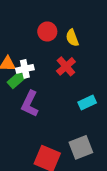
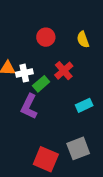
yellow semicircle: (72, 38) -> (83, 39), moved
green rectangle: (16, 80) -> (41, 84), moved

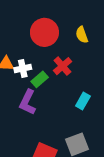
red circle: (46, 37) -> (44, 32), size x1.5
cyan rectangle: (84, 105) -> (83, 101), turned -35

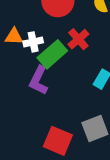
green rectangle: (40, 79) -> (52, 54), size x1.5

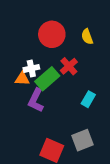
orange triangle: (14, 36) -> (22, 79), moved

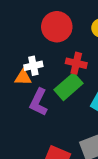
red cross: (69, 66) -> (76, 63), turned -36
green rectangle: (47, 79) -> (68, 87), moved

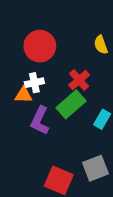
red circle: (57, 27) -> (40, 46), moved
red cross: (76, 63) -> (79, 80), turned 36

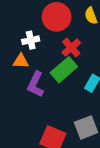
red circle: (40, 46) -> (57, 17), moved
white cross: (34, 83) -> (31, 40), moved

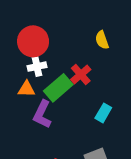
red circle: (57, 17) -> (33, 41), moved
green rectangle: (64, 70) -> (58, 88), moved

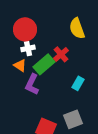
yellow semicircle: (102, 40) -> (77, 28), size x1.5
orange triangle: (26, 89) -> (20, 65), turned 32

